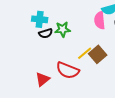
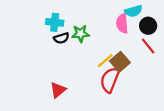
red semicircle: (68, 70) -> (110, 80), moved, turned 90

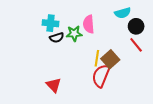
pink semicircle: (122, 23) -> (89, 24), moved
yellow line: (105, 61) -> (97, 58), turned -42
red triangle: (58, 90) -> (54, 85), turned -35

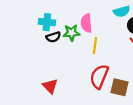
yellow line: (97, 58) -> (95, 46), moved
brown square: (110, 59) -> (120, 87), moved, turned -36

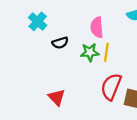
cyan cross: (47, 22) -> (38, 21), moved, turned 35
green star: (71, 33) -> (90, 52), moved

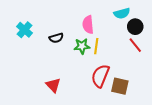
cyan cross: (38, 21) -> (24, 30), moved

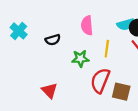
cyan semicircle: (122, 13) -> (126, 24), moved
green star: (82, 46) -> (80, 59), moved
yellow line: (96, 46) -> (107, 49), moved

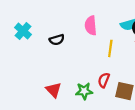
green star: (80, 59) -> (84, 91), moved
red semicircle: (100, 81) -> (104, 80), size x0.6

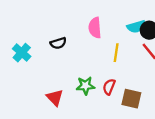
cyan cross: (23, 31) -> (22, 53), moved
green star: (84, 91) -> (85, 86), moved

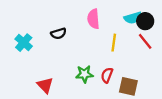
red triangle: (55, 97) -> (45, 85), moved

